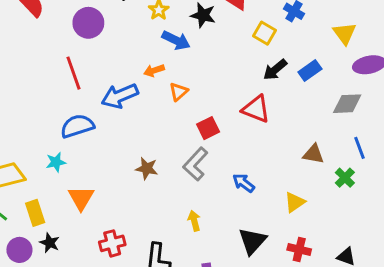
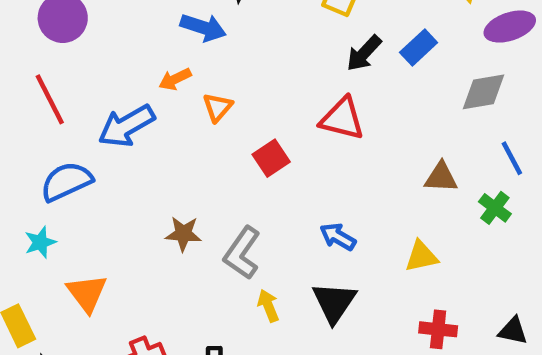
gray L-shape: (195, 164) -> (242, 253), moved
yellow triangle: (295, 202) -> (421, 256), turned 30
black triangle: (252, 241) -> (334, 302), moved

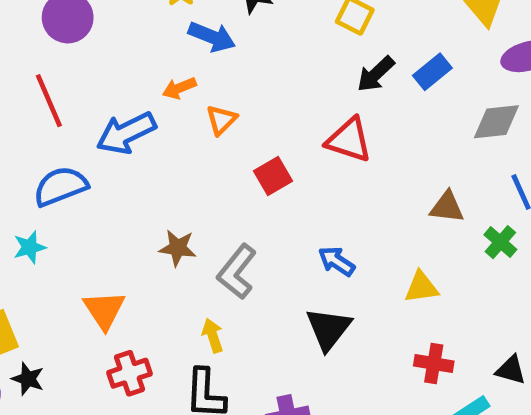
orange triangle: (87, 293) -> (104, 310), moved
yellow arrow: (268, 306) -> (213, 336), moved

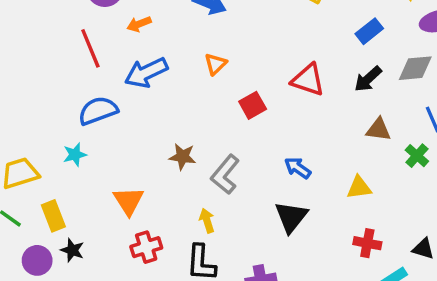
black arrow: (376, 74) -> (368, 79), moved
orange arrow: (179, 88) -> (139, 24), moved

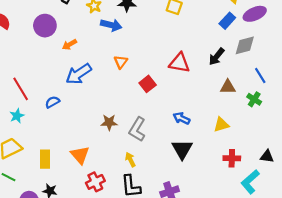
blue rectangle: (369, 31) -> (227, 21), moved
red line: (90, 48) -> (21, 89), moved
blue semicircle: (98, 111) -> (52, 102), size x0.6
cyan star: (75, 155) -> (17, 116), moved
yellow rectangle: (53, 216) -> (45, 159), moved, turned 30

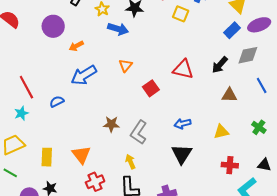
green cross: (254, 99) -> (259, 127), moved
blue arrow: (182, 118) -> (182, 124), turned -42

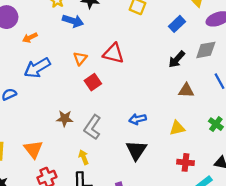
blue rectangle: (232, 30) -> (177, 24), moved
red triangle: (183, 69) -> (113, 53), moved
red square: (151, 88) -> (93, 82), moved

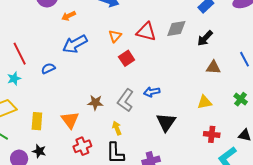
gray diamond: (206, 50) -> (176, 28), moved
brown star: (65, 118) -> (95, 103), moved
blue arrow: (138, 119) -> (152, 92), moved

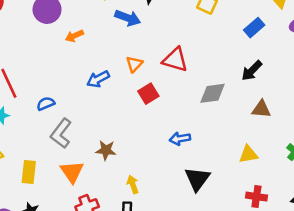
gray diamond: (176, 28) -> (213, 93), moved
blue arrow: (75, 44) -> (98, 79), moved, size x0.7
gray L-shape: (126, 100) -> (61, 133), moved

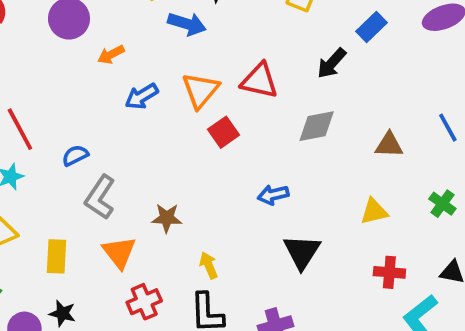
orange triangle: (134, 64) -> (200, 90), size x1.5
black arrow: (252, 71) -> (332, 63), moved
blue arrow: (98, 79) -> (142, 96), moved

